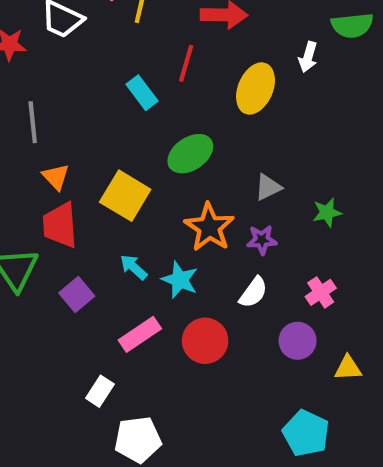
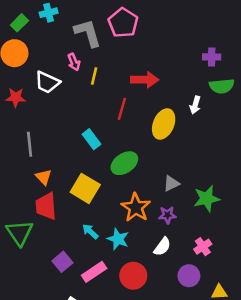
cyan rectangle: (142, 93) -> (92, 139), moved
green star: (327, 213) -> (207, 199), size x1.5
purple square: (77, 295) -> (62, 262), moved

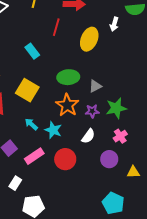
green ellipse: (124, 163) -> (68, 77), moved, turned 30
green star: (207, 199) -> (116, 108), moved

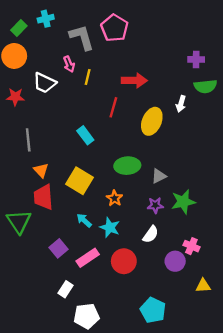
orange star: (67, 105) -> (114, 198), moved, size x0.6
pink cross: (120, 136) -> (191, 246), moved, turned -32
yellow triangle: (133, 172) -> (203, 286), moved
cyan pentagon: (113, 203) -> (153, 310), moved

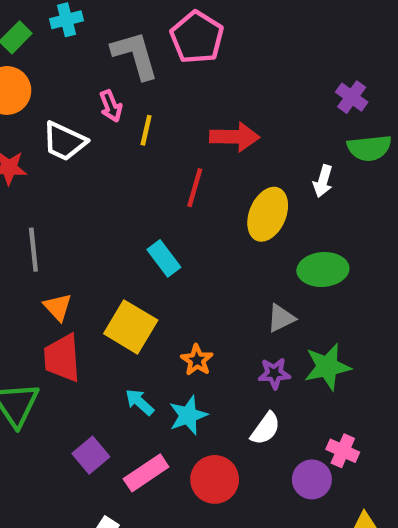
purple cross: (196, 59) -> (352, 97), turned 35
cyan rectangle: (85, 135) -> (164, 258), moved
green ellipse: (127, 166) -> (323, 269), moved
cyan star: (110, 227) -> (188, 415), turned 30

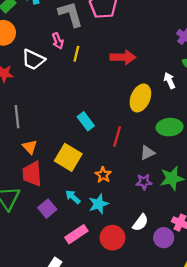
white arrow: (323, 181) -> (170, 81), turned 140
red line: (195, 188) -> (117, 136), moved
white semicircle: (265, 429) -> (140, 223), moved
purple square: (91, 455) -> (47, 209), moved

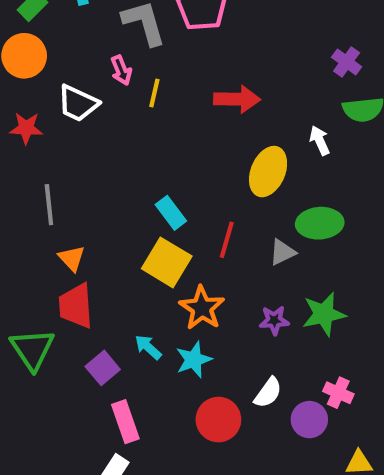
gray triangle: (147, 153) -> (282, 252), moved
yellow square: (68, 157) -> (167, 262), moved
orange star: (103, 175) -> (202, 308), size x1.5
pink rectangle: (76, 234) -> (125, 422), moved, turned -75

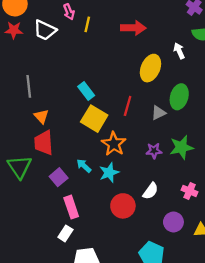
red star: (26, 128) -> (14, 30), moved
cyan rectangle: (171, 213) -> (86, 91), moved
green ellipse: (320, 223) -> (179, 97), turned -70
purple circle: (309, 420) -> (173, 222), moved

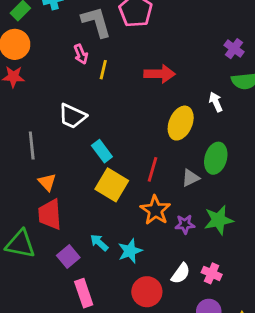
white trapezoid: (45, 30) -> (72, 116), moved
orange star: (114, 144) -> (155, 210), moved
green triangle: (20, 167) -> (20, 244), turned -45
pink cross: (190, 191) -> (212, 273), moved

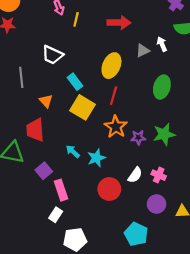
yellow ellipse: (181, 123) -> (111, 66), moved
gray triangle: (190, 178) -> (143, 51), moved
orange triangle: (47, 182) -> (46, 101), moved
purple square: (68, 257) -> (44, 171), moved

